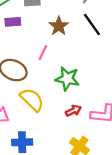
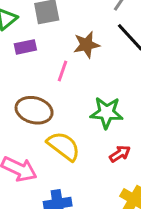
brown star: (59, 26) -> (87, 45), turned 30
pink line: (43, 53) -> (62, 71), moved

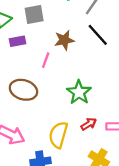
green star: (107, 113) -> (79, 92), turned 30
yellow semicircle: (64, 146) -> (58, 135), moved, turned -112

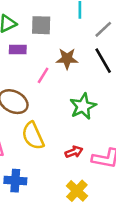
green star: (79, 92) -> (83, 106), moved
yellow semicircle: (58, 135) -> (33, 136), moved, turned -52

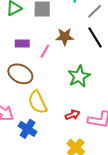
purple rectangle: (18, 49) -> (22, 44), moved
blue cross: (15, 181) -> (28, 129), moved, turned 30

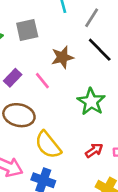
purple rectangle: (22, 44) -> (13, 78), turned -32
pink line: (45, 51) -> (42, 81), turned -56

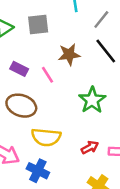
purple rectangle: (13, 78) -> (19, 69), turned 66
yellow semicircle: (48, 145) -> (46, 137), turned -52

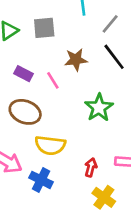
red arrow: (90, 147) -> (91, 167), moved, turned -48

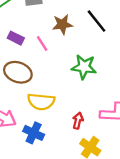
green star: (99, 108) -> (84, 67), turned -30

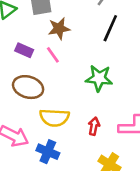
black line: (96, 21) -> (110, 28), turned 65
brown star: (62, 24) -> (59, 29), moved
red arrow: (78, 121) -> (94, 126), moved

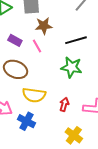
black line: (110, 28) -> (76, 40), moved, turned 45

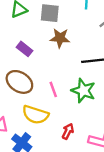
pink line: (37, 46) -> (53, 89), moved

